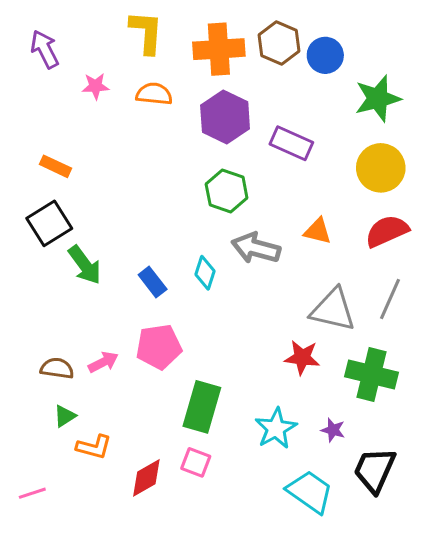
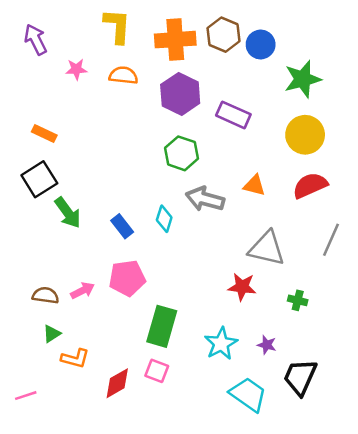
gray line: (390, 299) -> (331, 240), moved
green cross: (372, 375) -> (298, 300), size x0.5

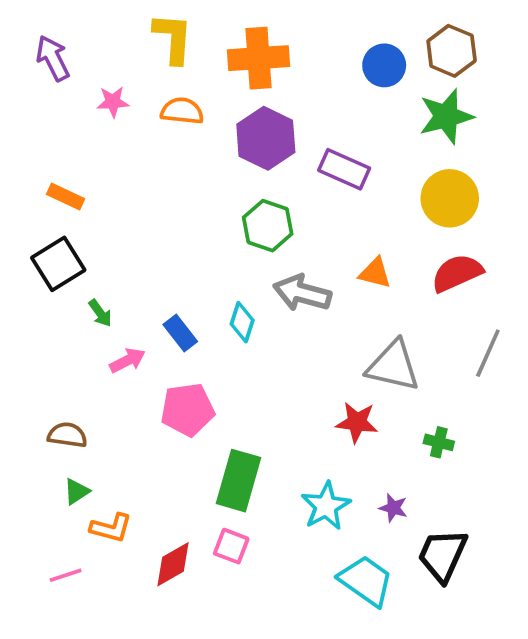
brown hexagon: (223, 35) -> (452, 51), moved
green arrow: (68, 213) -> (100, 313), size x0.6
pink arrow: (83, 290) -> (127, 360), moved
pink line: (26, 396) -> (66, 575), moved

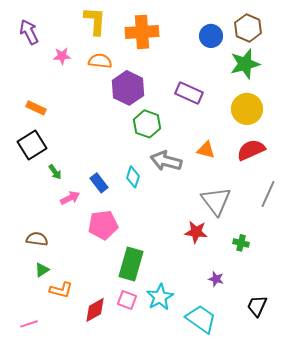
purple hexagon: (266, 138) -> (128, 88), moved
gray triangle: (393, 366) -> (216, 201), turned 40
cyan star: (326, 506) -> (160, 297), moved
black trapezoid: (442, 555) -> (257, 306), moved, size x0.7
pink line: (66, 575) -> (29, 324), moved

